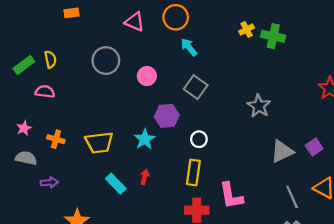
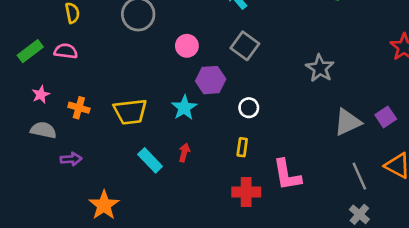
green rectangle: (24, 65) -> (30, 51), moved
pink circle: (147, 76) -> (187, 46), moved
yellow rectangle: (193, 172) -> (242, 147), size x0.6

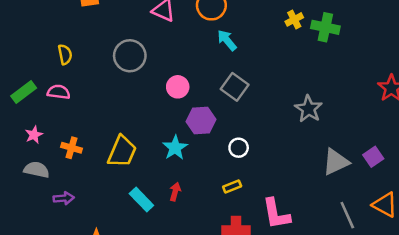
yellow trapezoid: (130, 112) -> (122, 152), turned -60
yellow rectangle: (242, 147) -> (232, 187), turned 60

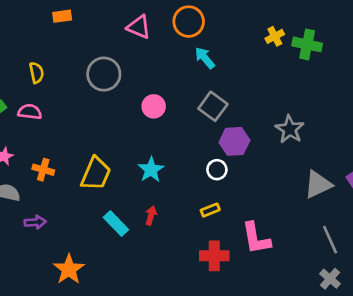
purple hexagon: (201, 121) -> (234, 141), moved

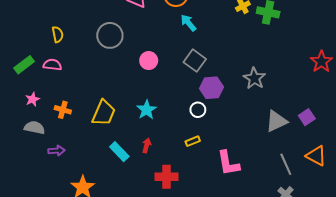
red cross: (214, 256) -> (166, 177), moved

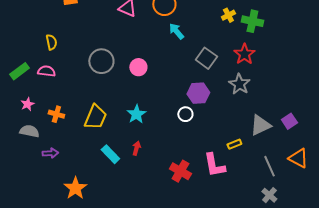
gray circle: (110, 35) -> (101, 61), moved
gray square: (195, 61) -> (206, 58), moved
red star: (321, 62) -> (244, 54), moved
yellow rectangle: (193, 141) -> (234, 144), moved
red cross: (166, 177) -> (180, 171), moved, turned 30

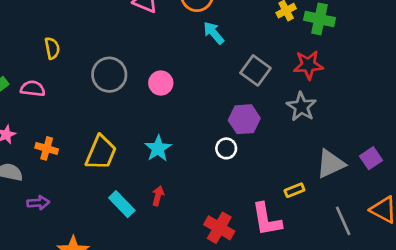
yellow semicircle: (51, 42) -> (52, 48), moved
red star: (244, 54) -> (308, 65), turned 30

